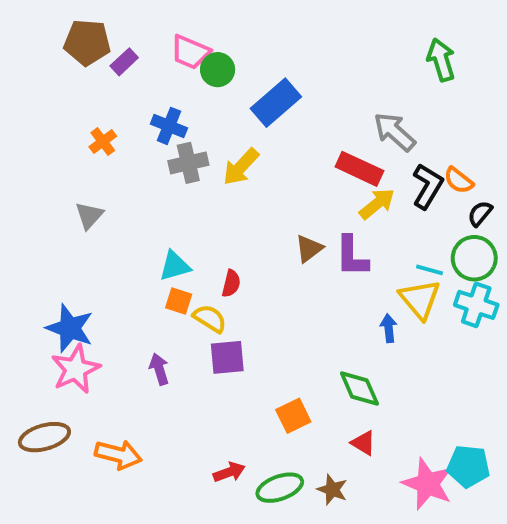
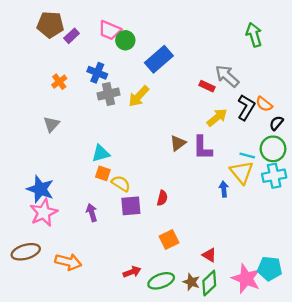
red rectangle: (359, 169) -> (207, 86), moved, size x0.6
red semicircle: (231, 283) -> (162, 198), moved
cyan cross: (476, 305) -> (274, 176), turned -30
green diamond: (359, 388) -> (209, 283), moved, turned 70

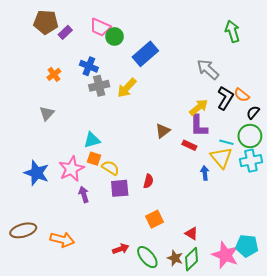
red rectangle: (207, 86) -> (189, 145), moved
purple L-shape: (203, 148) -> (199, 126), moved
pink star: (44, 213) -> (71, 169), moved
green ellipse: (161, 281) -> (147, 257), turned 70

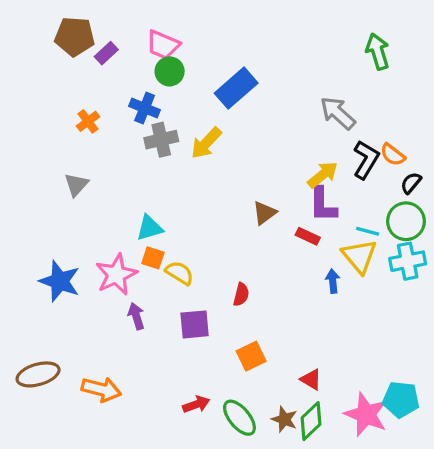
green circle: (115, 36) -> (170, 71), moved
purple square: (120, 188) -> (195, 324), moved

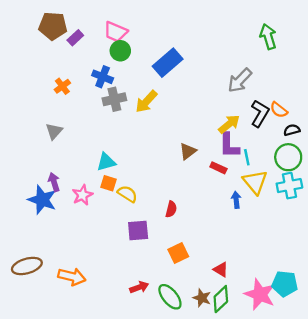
gray arrow: (338, 113) -> (240, 80), turned -88
black semicircle: (411, 183) -> (292, 130), turned 35
cyan line: (368, 231) -> (247, 157), moved, turned 63
pink star: (116, 275) -> (82, 195), size x0.7
purple arrow: (136, 316) -> (54, 182), moved

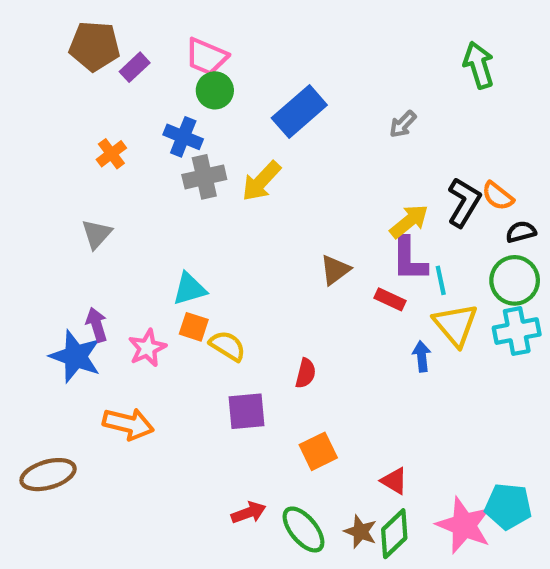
gray arrow: (240, 80) -> (403, 124), moved, size x0.6
orange arrow: (72, 277) -> (128, 424), moved

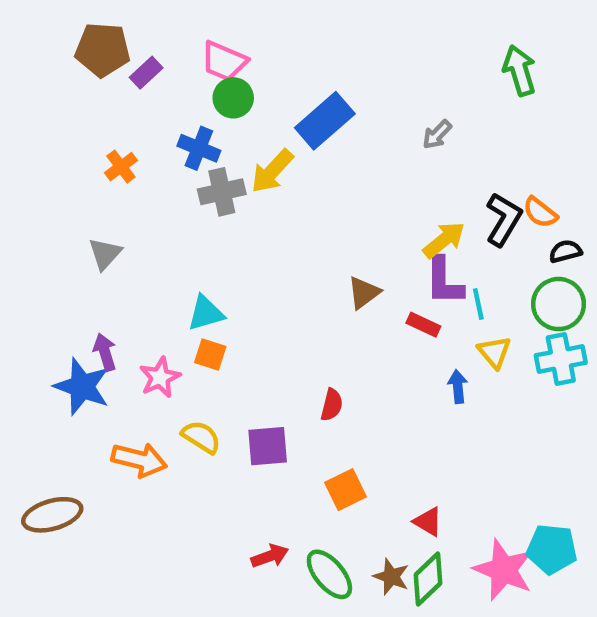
yellow arrow: (261, 181) -> (272, 171), moved
yellow triangle: (455, 325) -> (494, 352), size x0.7
yellow semicircle: (228, 346) -> (201, 437), moved

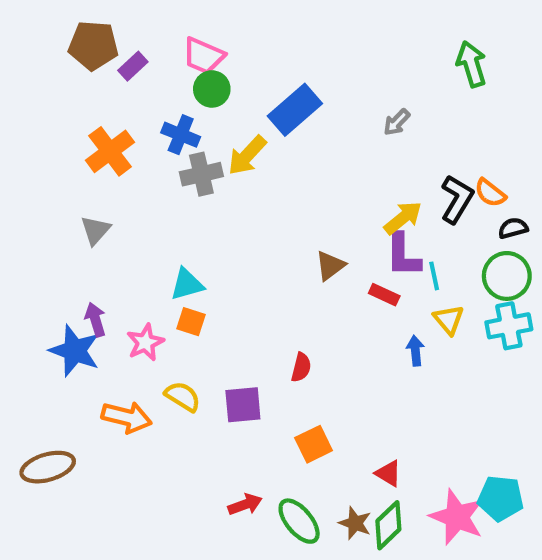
orange cross: (121, 167) -> (110, 151), size x1.6

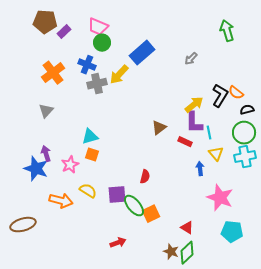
cyan pentagon: (501, 498) -> (232, 232), moved
pink star: (457, 517) -> (220, 198), moved
green ellipse: (299, 521) -> (134, 206), moved

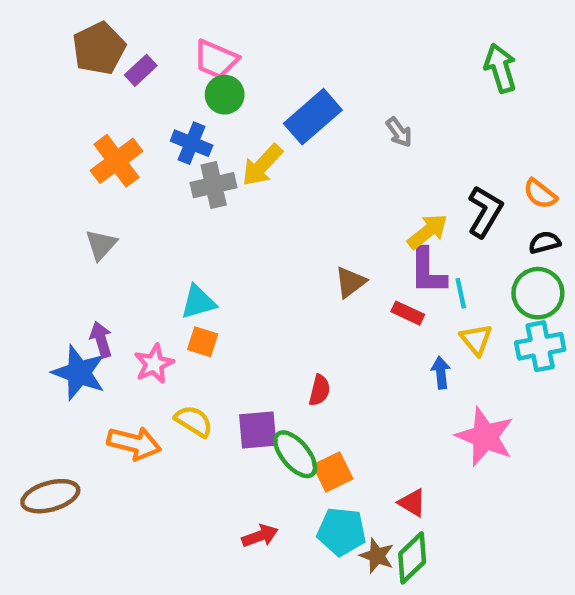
brown pentagon: (45, 22) -> (99, 48), turned -30
gray arrow: (191, 59) -> (399, 132), moved, turned -80
orange semicircle: (236, 93) -> (540, 194), moved
cyan pentagon: (232, 232) -> (342, 531), moved

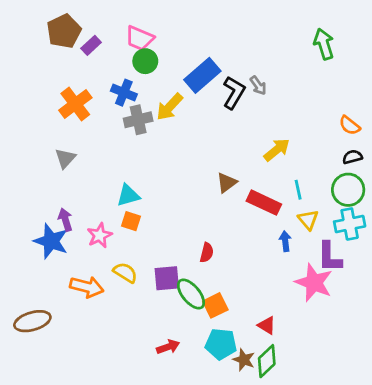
black L-shape: (485, 212) -> (234, 93), moved
purple L-shape: (428, 271) -> (330, 257), moved
red rectangle: (408, 313) -> (264, 203), size x1.6

